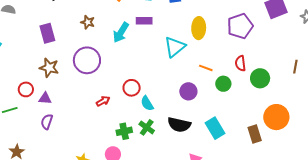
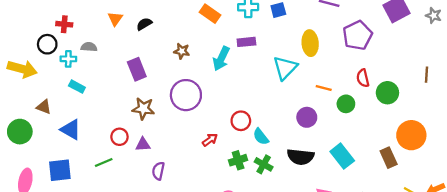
purple semicircle: (47, 122) -> (158, 171), moved
green cross: (124, 131) -> (238, 160), moved

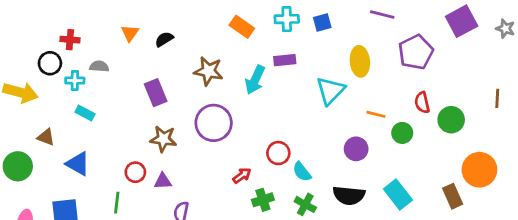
brown star: (182, 51) -> (208, 71), size x1.5
green cross: (238, 160) -> (263, 200), moved
green line: (104, 163) -> (117, 203), turned -60

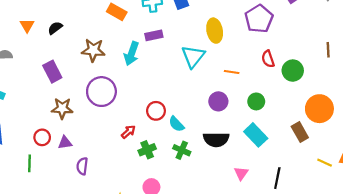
green circle: (402, 133) -> (256, 101), moved

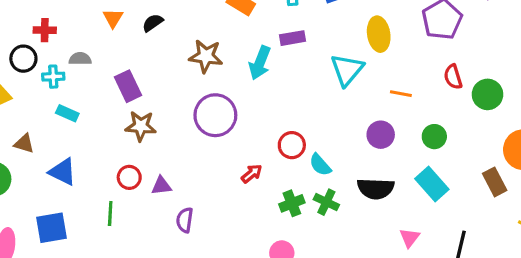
purple rectangle: (52, 72) -> (128, 86), moved
brown star: (62, 108) -> (141, 126), moved
green cross: (147, 150) -> (292, 203), moved

